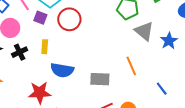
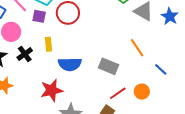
gray rectangle: (100, 79) -> (109, 66), turned 30
blue line: (162, 89) -> (161, 69), moved

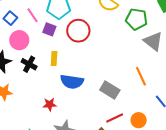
black cross: (25, 54) -> (29, 64), turned -35
red star: (52, 90) -> (50, 104), size x0.6

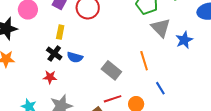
black cross: (29, 64) -> (54, 53), moved
blue semicircle: (72, 82) -> (75, 57), size x0.7

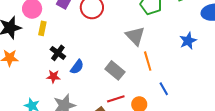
gray triangle: (161, 28) -> (135, 36), moved
yellow rectangle: (60, 32) -> (42, 28), moved
blue semicircle: (75, 57) -> (77, 67), moved, turned -70

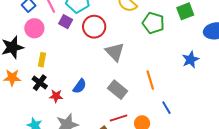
yellow rectangle: (42, 28) -> (42, 60), moved
gray triangle: (135, 36) -> (115, 52), moved
black cross: (58, 53) -> (40, 83), moved

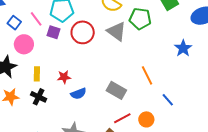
gray triangle: (115, 52) -> (117, 31), moved
blue semicircle: (80, 86) -> (78, 94), turned 42
red star: (56, 96) -> (64, 77), moved

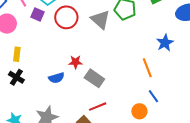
orange line: (147, 75) -> (147, 68), moved
red star: (64, 77) -> (75, 62), moved
blue line: (168, 100) -> (153, 96), moved
orange circle: (146, 119) -> (139, 111), moved

